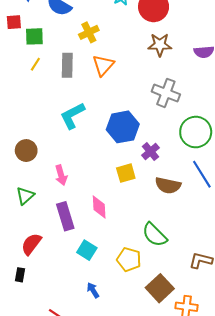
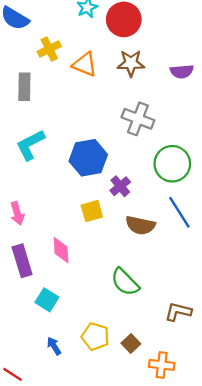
orange triangle: (103, 65) -> (85, 64), moved, turned -50
yellow pentagon: (129, 259) -> (95, 336), moved
brown square: (160, 288) -> (131, 344), size x0.6

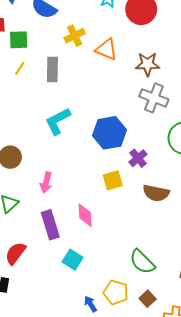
brown star: (131, 63) -> (148, 64), moved
pink arrow: (17, 213) -> (46, 182), turned 30
green semicircle: (125, 282) -> (142, 262), moved
blue arrow: (54, 346) -> (90, 304), moved

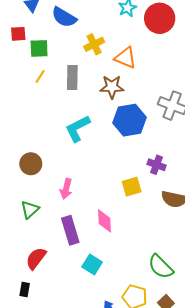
brown star: (148, 64) -> (112, 87), moved
blue hexagon: (109, 133) -> (130, 120), moved
purple cross: (138, 158) -> (157, 165), turned -30

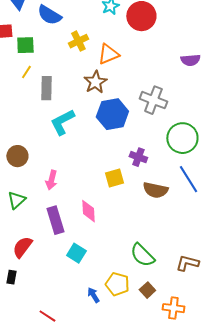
orange triangle: (125, 58) -> (108, 54), turned -45
gray rectangle: (72, 77) -> (46, 88), moved
brown star: (112, 87) -> (95, 82), turned -30

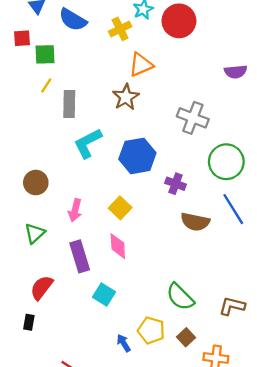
yellow cross: (78, 41) -> (120, 29), moved
blue hexagon: (112, 114) -> (137, 156), moved
yellow square: (114, 178) -> (120, 208), moved, turned -30

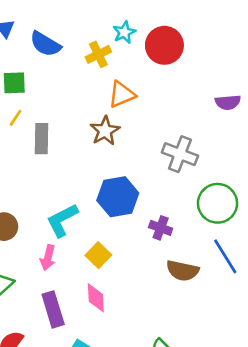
cyan L-shape: (88, 143) -> (62, 220), moved

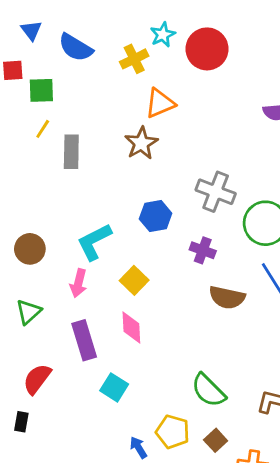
gray cross: (180, 154) -> (216, 192), moved
blue hexagon: (118, 197) -> (156, 216), size x0.7

